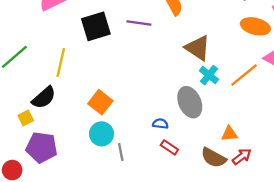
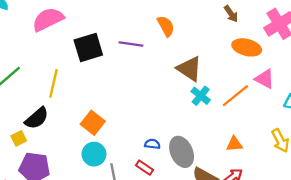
gray ellipse: (190, 102) -> (182, 152), moved
orange triangle: (229, 134) -> (234, 144), moved
red rectangle: (169, 147) -> (145, 168), moved

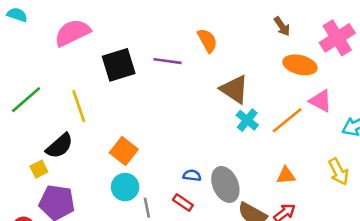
yellow line: (54, 83) -> (79, 106), turned -32

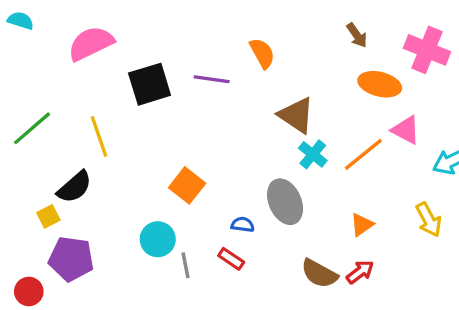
pink cross: (337, 38) -> (427, 50), turned -36
orange square: (124, 151) -> (187, 185), moved
orange triangle: (286, 175) -> (362, 225), turned -30
gray ellipse: (225, 184) -> (285, 202), moved

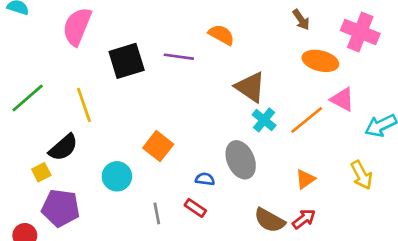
pink semicircle: (91, 43) -> (77, 26), turned -42
orange semicircle: (262, 53) -> (221, 35), turned -32
cyan circle: (158, 239) -> (117, 176), moved

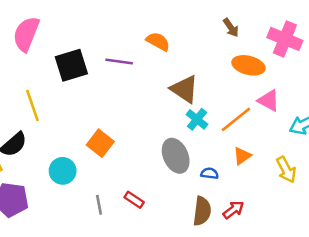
blue semicircle: (205, 179) -> (210, 173), moved
orange triangle: (305, 179) -> (242, 156), moved
brown semicircle: (270, 220) -> (202, 211), turned -112

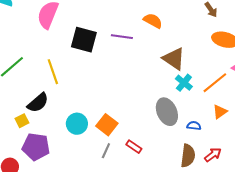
black square: (71, 65) -> (84, 40), turned 32
orange square: (100, 143) -> (107, 125), moved
gray line: (99, 205) -> (106, 151), turned 35

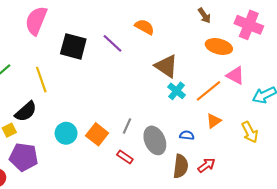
purple line: (122, 37) -> (113, 43), turned 35
gray ellipse: (167, 112) -> (155, 140), moved
gray line: (106, 151) -> (127, 126), moved

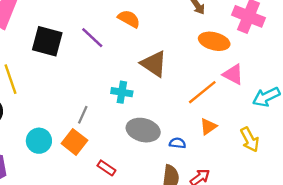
cyan cross: (177, 91) -> (122, 92), moved, turned -30
gray line: (127, 126) -> (83, 115), moved
gray ellipse: (155, 140) -> (143, 130), moved, turned -52

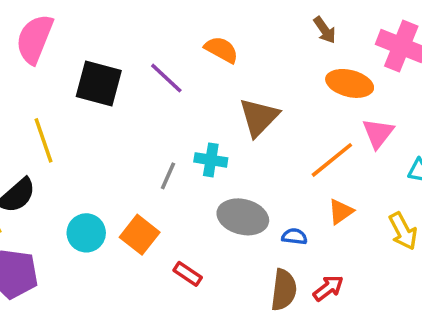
brown triangle: (154, 64) -> (259, 117), turned 40
pink triangle: (233, 74) -> (378, 133), turned 40
gray line: (83, 115) -> (168, 176), moved

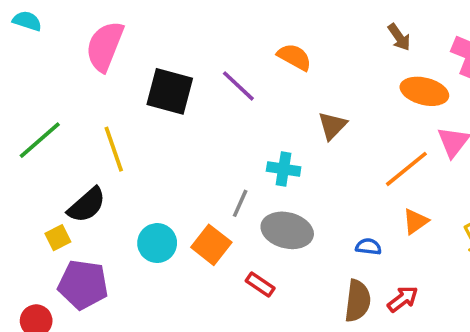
brown triangle: (259, 117) -> (332, 126), size x0.7
gray line: (168, 176) -> (240, 203), moved
gray ellipse: (243, 217) -> (287, 230), moved

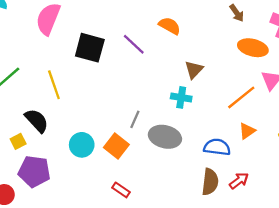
cyan cross: (284, 169) -> (181, 97), moved
black semicircle: (87, 205) -> (37, 121), turned -92
blue semicircle: (368, 247) -> (217, 147), size x1.6
red rectangle: (260, 285) -> (121, 190), moved

